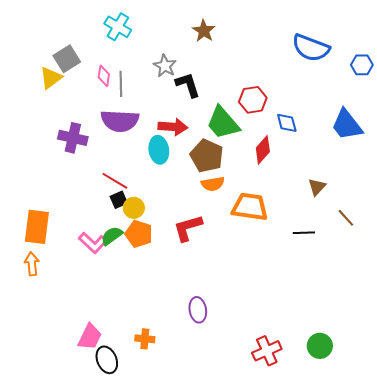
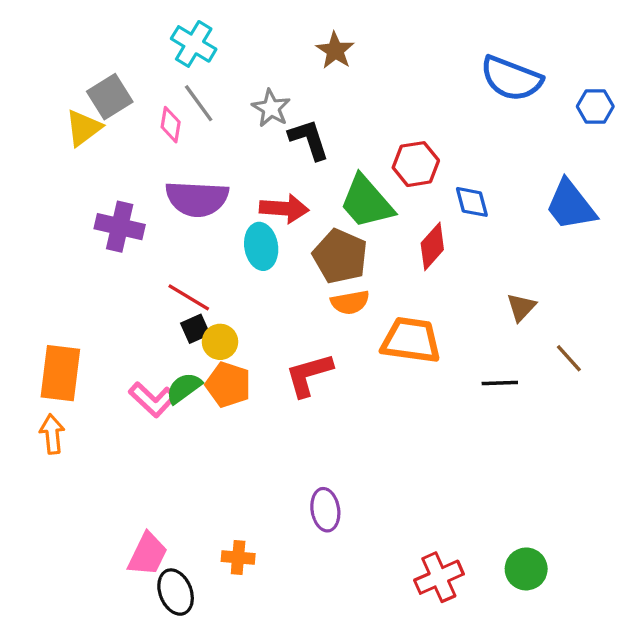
gray line: (121, 84) -> (199, 103), moved, turned -35

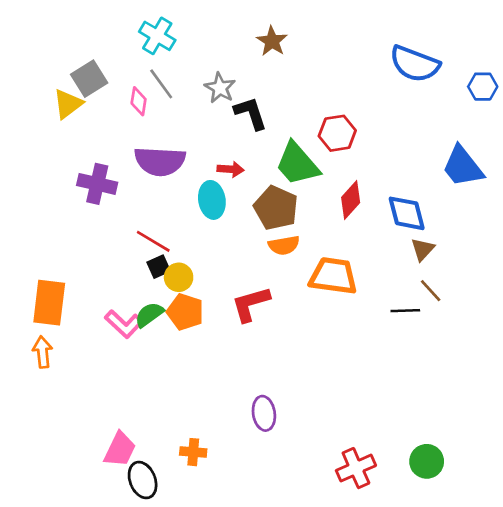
blue diamond: (472, 202) -> (407, 213), moved, size x1.4
red arrow: (284, 209) -> (231, 169), size x0.7
brown line: (569, 358) -> (431, 291), moved

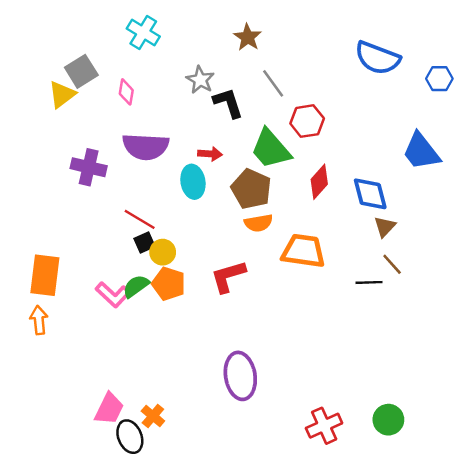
gray line: (161, 84) -> (273, 83), moved
purple ellipse: (264, 413) -> (240, 376), size x1.5
orange cross: (193, 452) -> (153, 416), moved, turned 35

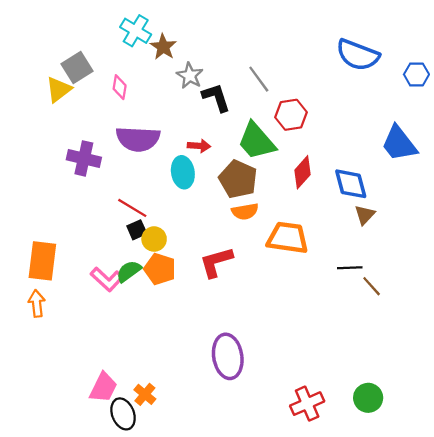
brown star: (248, 37) -> (163, 47), moved
brown line: (392, 264) -> (372, 286), moved

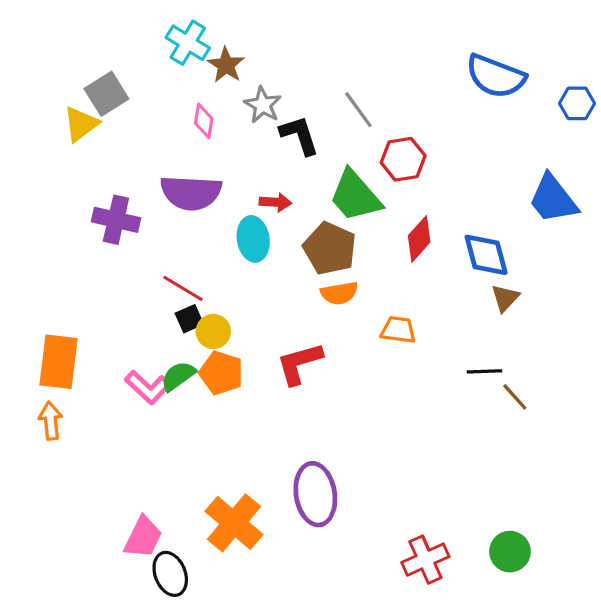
pink diamond: (120, 87) -> (204, 121), moved
orange trapezoid: (288, 238) -> (398, 330), size x0.6
orange cross: (145, 394) -> (234, 523), moved, size x1.8

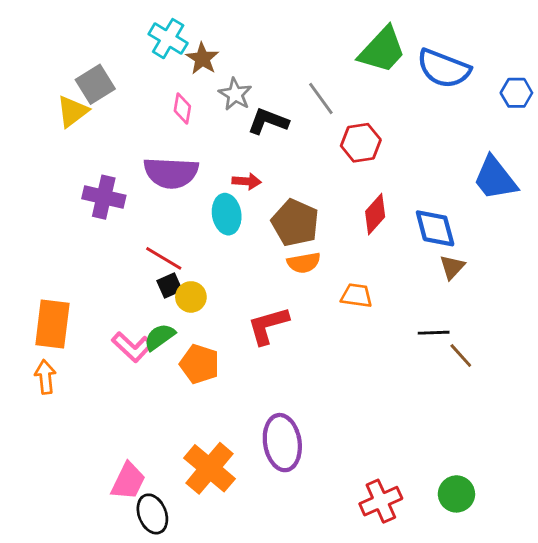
black L-shape: (299, 135) -> (268, 121), turned -51
green trapezoid: (355, 196) -> (382, 50), moved, turned -96
orange pentagon: (221, 373) -> (199, 364), moved

